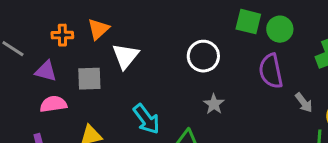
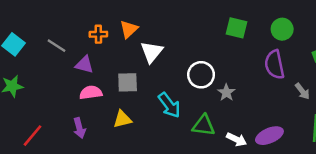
green square: (248, 22) -> (237, 28), moved
white circle: (203, 56) -> (201, 75), moved
gray square: (89, 79) -> (128, 82), moved

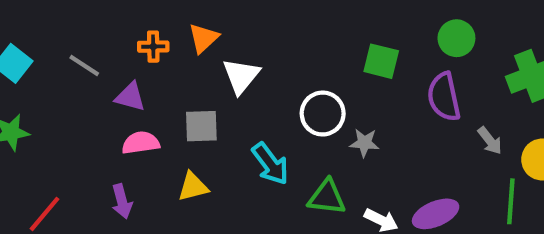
green square: (237, 28) -> (381, 61), moved
gray star: (226, 93) -> (364, 143), turned -30

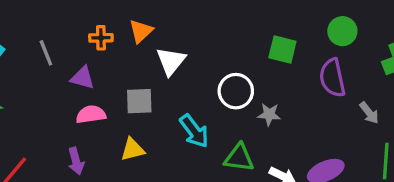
gray line: (84, 65) -> (46, 53), turned 35

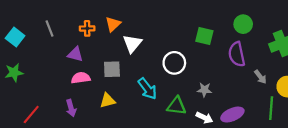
gray line: (46, 53) -> (49, 28), moved
gray star: (269, 114) -> (204, 90), moved

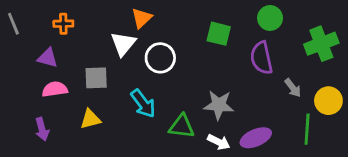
orange triangle: (113, 24) -> (142, 18), moved
white circle: (174, 63) -> (160, 58), moved
gray star: (204, 90) -> (219, 105), size x1.5

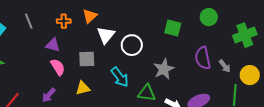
orange triangle: (142, 18) -> (90, 16), moved
purple semicircle: (261, 58) -> (203, 58), moved
pink semicircle: (55, 89) -> (58, 67), turned 66
gray star: (219, 105) -> (164, 69), moved, turned -30
purple arrow: (42, 129) -> (49, 95), turned 56

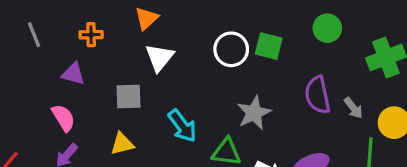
orange triangle: (90, 16) -> (146, 18), moved
white circle: (132, 45) -> (231, 49), moved
pink semicircle: (58, 67) -> (63, 118), moved

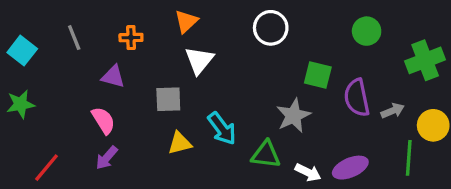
green square: (269, 46) -> (318, 75), moved
white circle: (231, 49) -> (271, 28), moved
gray arrow: (353, 108) -> (393, 111), turned -75
yellow triangle: (122, 144) -> (180, 143), moved

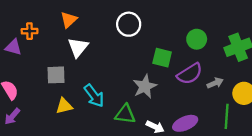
green circle: (367, 31) -> (197, 39), moved
purple triangle: (113, 77) -> (13, 47), moved
purple semicircle: (357, 98) -> (190, 74), turned -110

